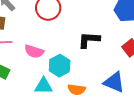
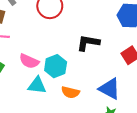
pink semicircle: (34, 51) -> (29, 61), moved

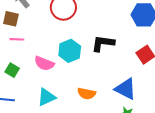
cyan hexagon: (56, 66) -> (70, 51), moved
cyan triangle: (37, 85) -> (46, 97), moved, turned -30

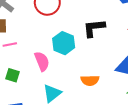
pink semicircle: (44, 63) -> (42, 61), turned -120

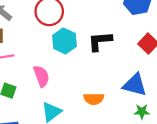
cyan hexagon: (64, 43) -> (64, 41), moved

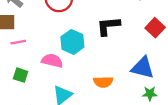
cyan hexagon: (64, 41) -> (72, 42), moved
pink semicircle: (41, 76) -> (52, 61), turned -55

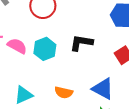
pink semicircle: (52, 61) -> (17, 46), moved

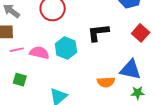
orange semicircle: (64, 92) -> (106, 82), moved

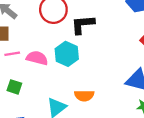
black L-shape: (98, 33) -> (83, 24), moved
orange semicircle: (106, 82) -> (84, 96), moved

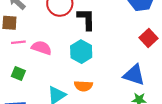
black L-shape: (83, 24) -> (86, 19), turned 90
cyan hexagon: (67, 54) -> (81, 52), moved

